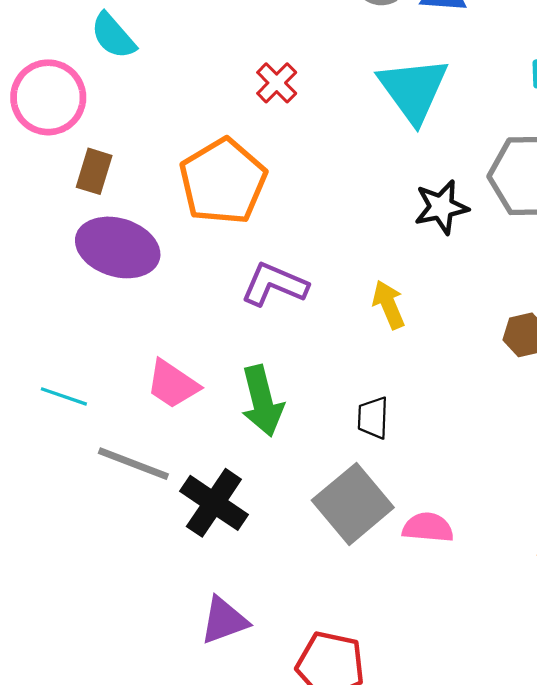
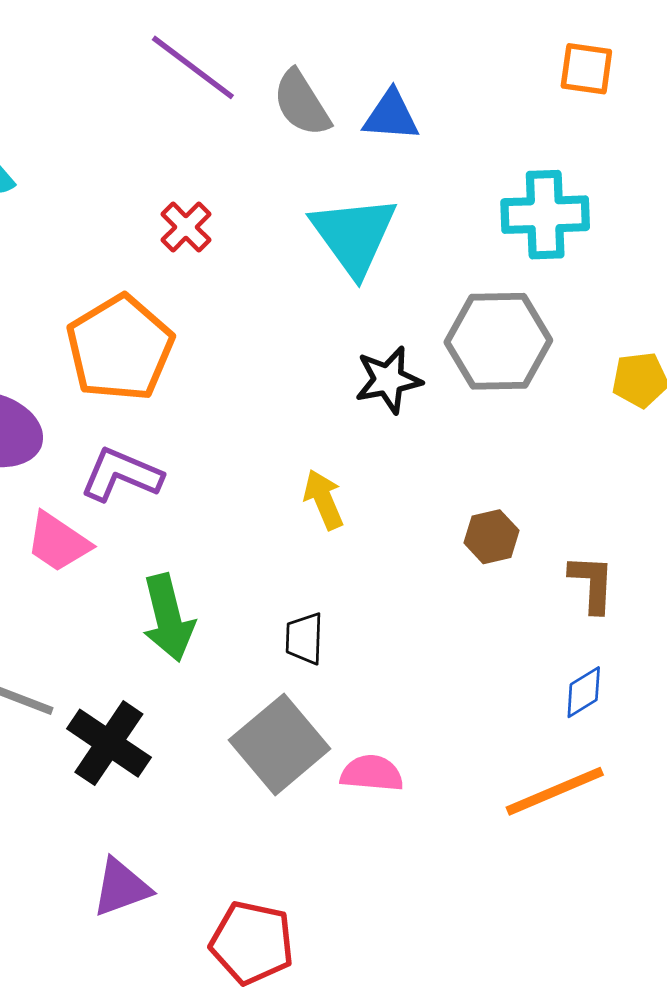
purple L-shape: (274, 284) -> (121, 475), moved
pink trapezoid: (173, 384) -> (58, 542), moved

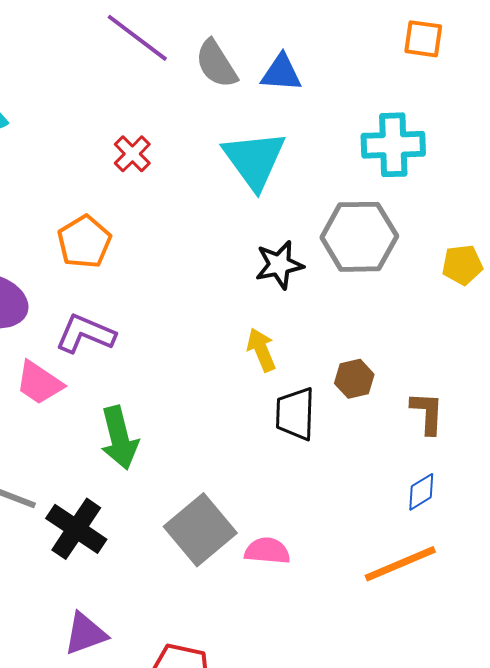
orange pentagon: (120, 348) -> (84, 242), size x0.7
yellow arrow: (324, 499) -> (261, 350), moved
black trapezoid: (304, 638) -> (295, 414), moved, size x1.4

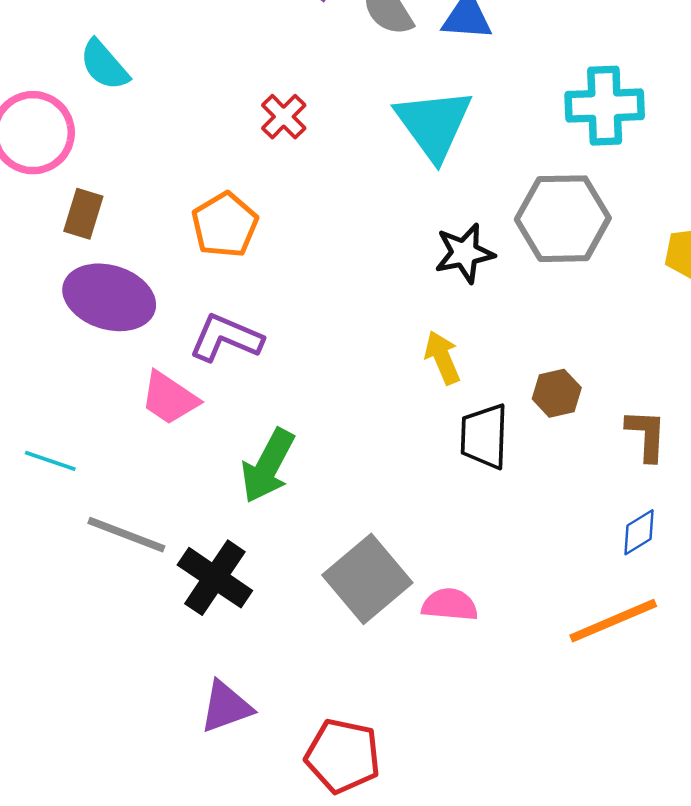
green arrow: (119, 438) -> (268, 466), turned 42

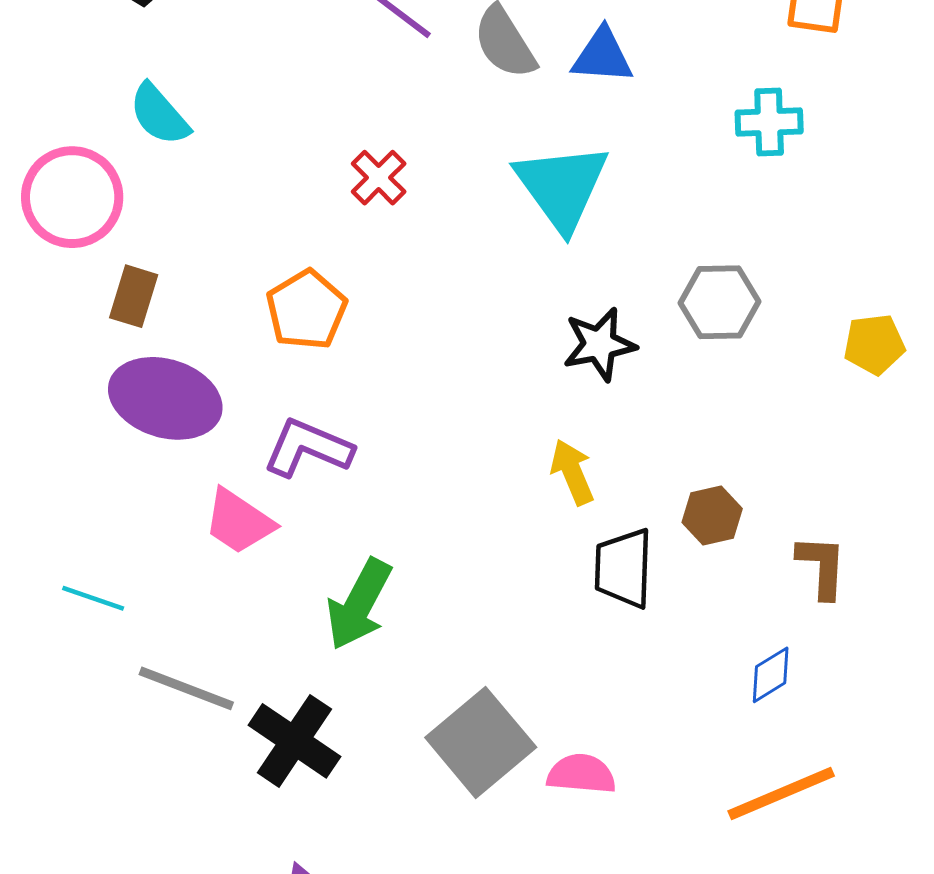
cyan cross: (605, 106) -> (769, 122), moved, size x0.7
gray hexagon: (563, 219) -> (720, 302), size x0.7
blue diamond: (639, 532) -> (771, 675), moved

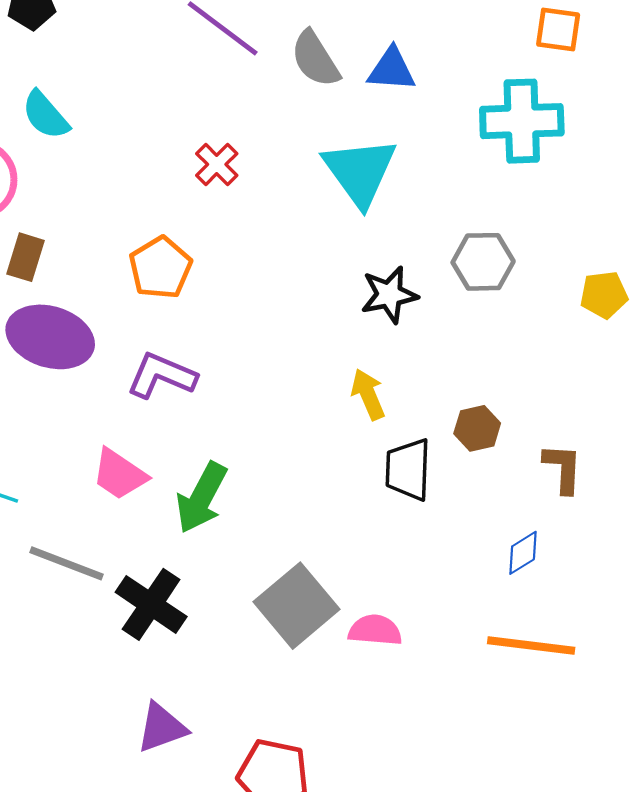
cyan cross: (769, 122) -> (522, 121), size x1.6
pink trapezoid: (239, 522) -> (119, 474), moved
orange line: (781, 793) -> (531, 645), turned 30

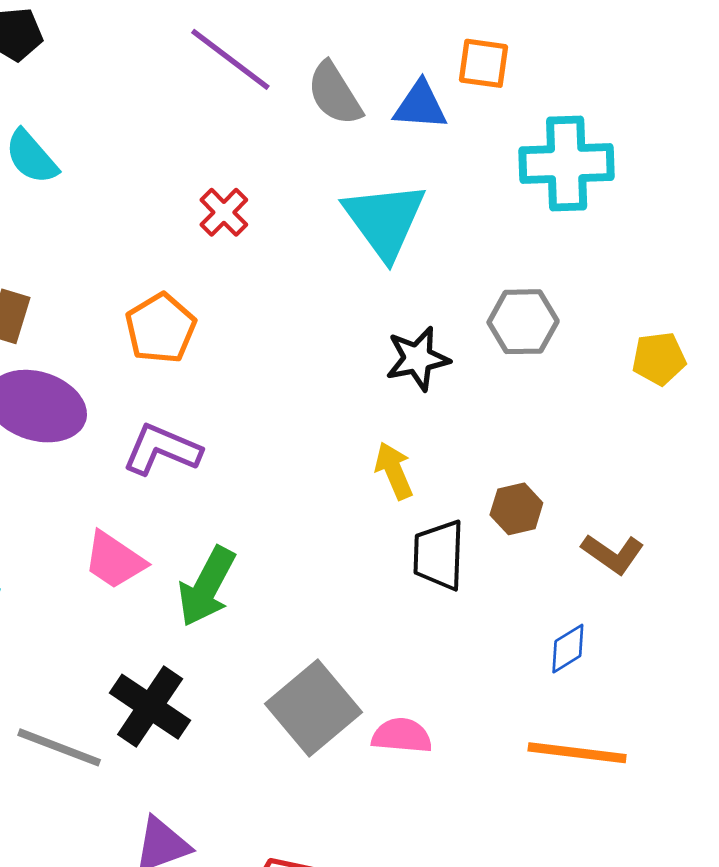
orange square: (558, 30) -> (483, 63), moved
brown L-shape: (563, 468) -> (613, 554), turned 122
gray line: (67, 563) -> (59, 747), moved

